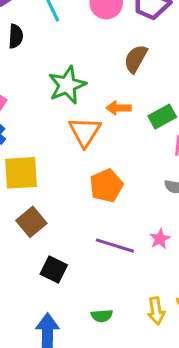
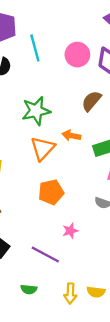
pink star: (160, 239) -> (70, 231), moved
purple line: (115, 246) -> (45, 254), moved

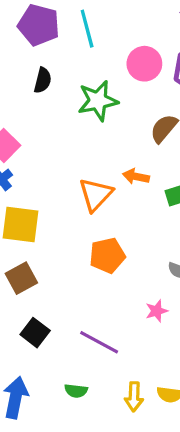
cyan line: (35, 48) -> (87, 29), moved
green star: (36, 111) -> (98, 101), moved
pink star: (70, 231) -> (157, 311), moved

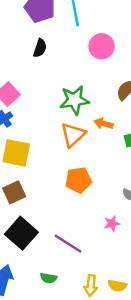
pink circle: (144, 64) -> (102, 46), moved
green star: (98, 101) -> (74, 100), moved
black square: (35, 333) -> (21, 233), size x1.5

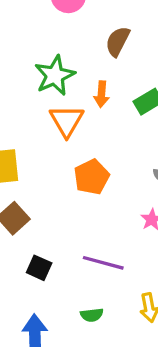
orange arrow: (104, 124) -> (101, 94), turned -84
black square: (21, 233) -> (39, 268), size x0.6

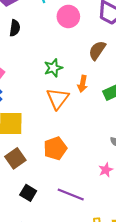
green star: (55, 75) -> (53, 68), size x0.7
orange pentagon: (92, 177) -> (55, 148), moved

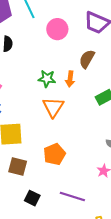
green star: (53, 68) -> (47, 79), turned 30
orange arrow: (82, 84) -> (70, 79), moved
brown square: (15, 158) -> (18, 166), turned -36

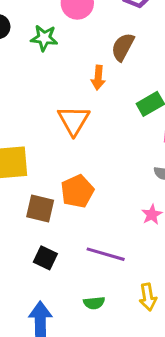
green star: (47, 79) -> (44, 38), moved
brown square: (18, 166) -> (40, 209), moved

